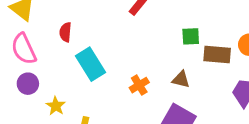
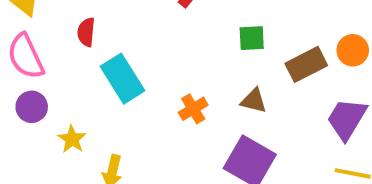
green square: (191, 36) -> (252, 38), moved
brown rectangle: (217, 54) -> (306, 64), turned -32

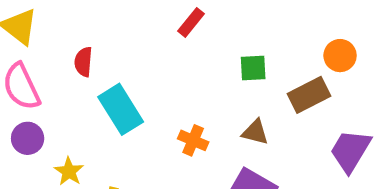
orange circle: (353, 50) -> (340, 56), moved
orange cross: (193, 109) -> (193, 140), turned -36

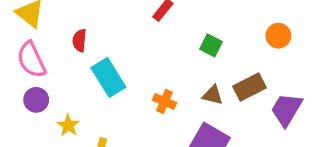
green square: (253, 68) -> (211, 45), turned 30
brown rectangle: (309, 95) -> (250, 87), moved

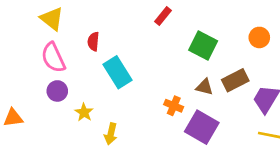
green square: (211, 45) -> (203, 45), size x1.5
orange cross: (165, 101) -> (174, 106), moved

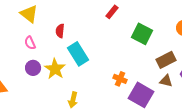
pink semicircle: (53, 58) -> (30, 43), size x0.6
brown triangle: (204, 87) -> (166, 81), moved
yellow star: (84, 112) -> (55, 69), moved, size x1.5

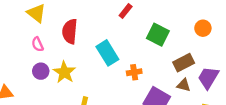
red semicircle: (60, 31) -> (70, 31), size x1.6
cyan rectangle: (78, 54) -> (107, 53), moved
orange cross: (120, 79) -> (134, 72), moved, turned -32

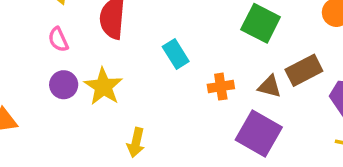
cyan rectangle: (107, 53) -> (176, 54), size x0.7
brown triangle: (184, 85) -> (270, 87), moved

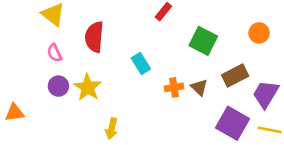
brown triangle: (270, 87) -> (199, 87), moved, turned 30
purple square: (259, 133) -> (232, 123), moved

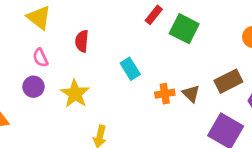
red semicircle: (94, 37) -> (82, 41), size x0.7
green square: (203, 41) -> (184, 29), moved
purple circle: (58, 86) -> (34, 87), moved

